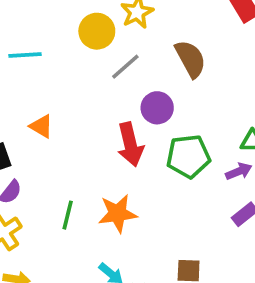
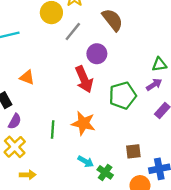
green pentagon: (188, 156) -> (123, 96), moved
orange star: (118, 213) -> (83, 123), turned 30

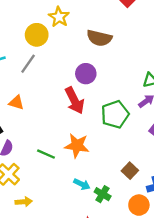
brown semicircle: (112, 20) -> (99, 38), turned 145
gray line: (73, 32) -> (28, 64), moved
green line: (53, 130) -> (46, 154), turned -66
brown square: (133, 151) -> (130, 171), turned -35

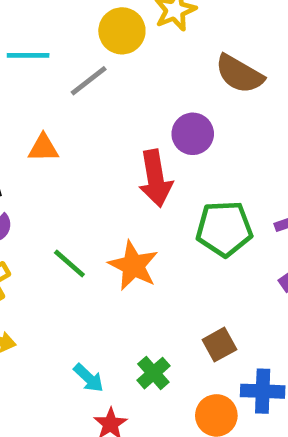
orange triangle: (16, 103) -> (43, 148), turned -35
cyan arrow: (82, 184) -> (89, 378), moved

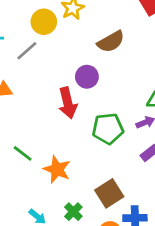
brown semicircle: (239, 74) -> (111, 42), turned -56
orange star: (133, 266) -> (57, 169), moved
brown square: (219, 345) -> (109, 193), size x1.5

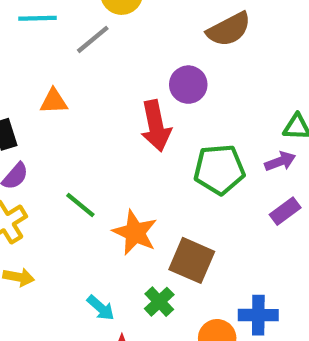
brown square: (109, 193) -> (192, 260), moved, turned -36

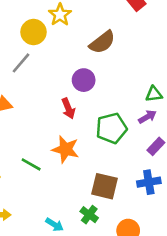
red arrow: (156, 126) -> (68, 108), size x0.7
orange star: (135, 233) -> (66, 149), moved
blue cross: (258, 315) -> (149, 182), moved

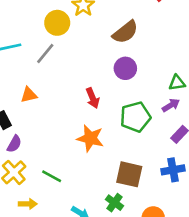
purple circle: (84, 80) -> (125, 68), moved
green line: (31, 164) -> (52, 176), moved

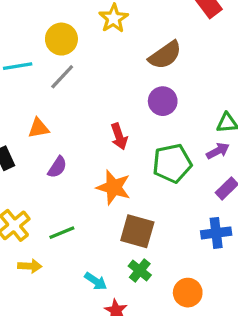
yellow circle: (57, 23) -> (61, 39), moved
purple semicircle: (14, 144) -> (57, 167), moved
brown square: (129, 174) -> (137, 231), moved
green line: (52, 176) -> (62, 233), turned -54

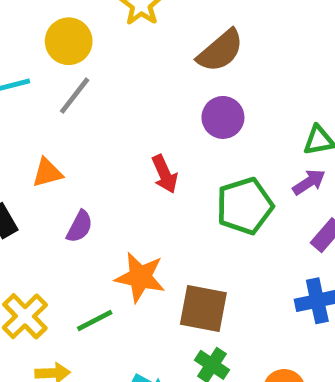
orange star: (114, 187) -> (140, 277), moved

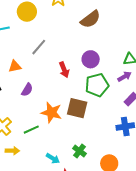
gray line: (75, 96) -> (39, 47), moved
purple circle: (223, 117) -> (91, 59), moved
brown square: (203, 309) -> (77, 108), moved

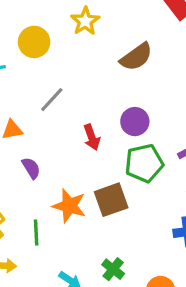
purple semicircle: (27, 90) -> (31, 168), turned -64
brown square: (77, 108) -> (111, 200), turned -35
green line: (31, 130) -> (36, 233), turned -70

